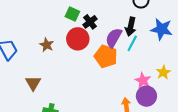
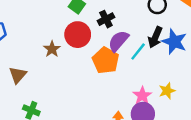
black cross: (90, 22) -> (106, 19), moved
black arrow: (131, 27) -> (155, 37), moved
brown star: (47, 45) -> (52, 49), moved

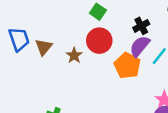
black cross: (106, 19) -> (141, 26), moved
brown triangle: (18, 75) -> (44, 47), moved

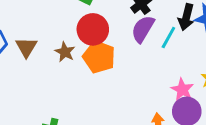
orange pentagon: (127, 66) -> (99, 57), moved

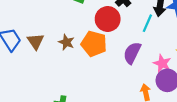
red circle: (93, 29) -> (108, 19), moved
purple semicircle: (143, 29) -> (132, 53), moved

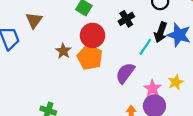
red circle: (108, 19) -> (92, 35), moved
brown triangle: (36, 41) -> (34, 20), moved

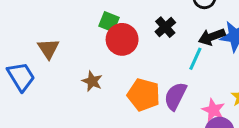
black arrow: (161, 32) -> (212, 37), turned 60
red circle: (92, 35) -> (122, 39), moved
orange pentagon: (90, 57) -> (144, 95), moved

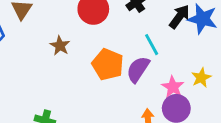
black arrow: (212, 37) -> (179, 17), turned 140
cyan line: (195, 59) -> (152, 45), moved, turned -60

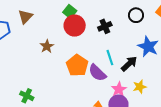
black arrow: (179, 17) -> (129, 64), moved
purple semicircle: (138, 69) -> (97, 73), turned -90

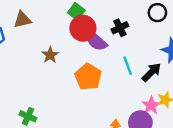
brown triangle: (25, 17) -> (22, 20), turned 35
purple semicircle: (97, 73) -> (96, 41), moved
pink star: (119, 89) -> (151, 105), moved

